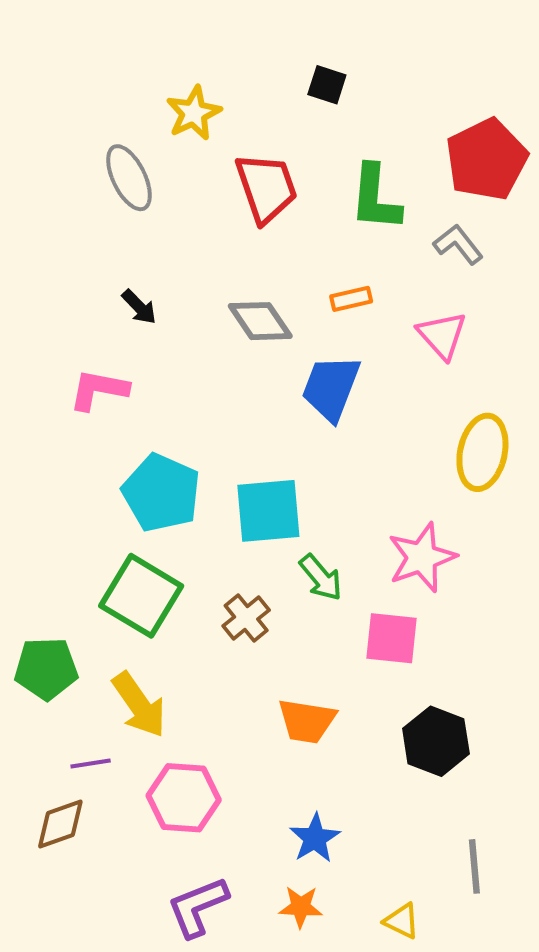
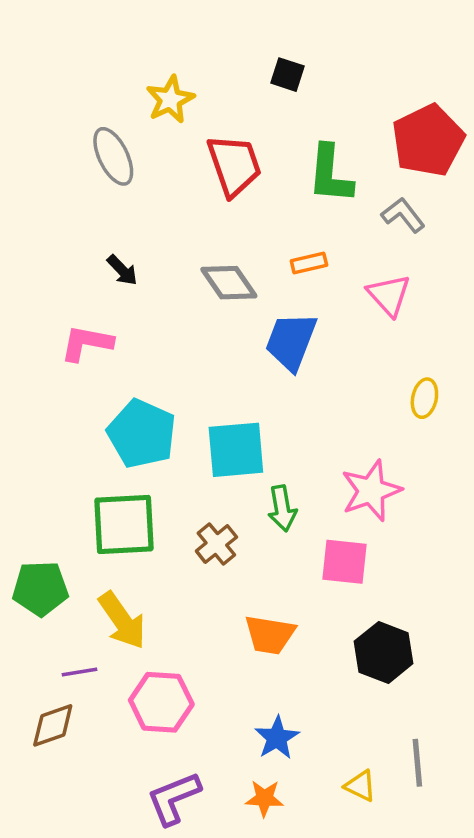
yellow ellipse: (482, 452) -> (424, 398), size x0.6
green arrow: (321, 578) -> (282, 508), turned 30
green square: (141, 596) -> (124, 524), turned -34
yellow triangle: (402, 921) -> (360, 786), moved

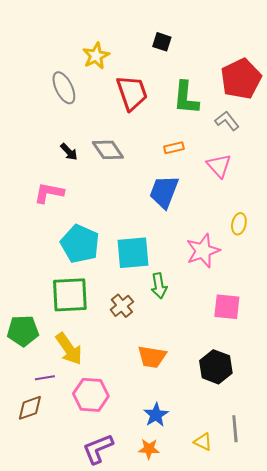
gray diamond: (229, 283) -> (108, 150), moved
pink star: (371, 491) -> (203, 251), moved
pink square: (344, 562) -> (227, 307), moved

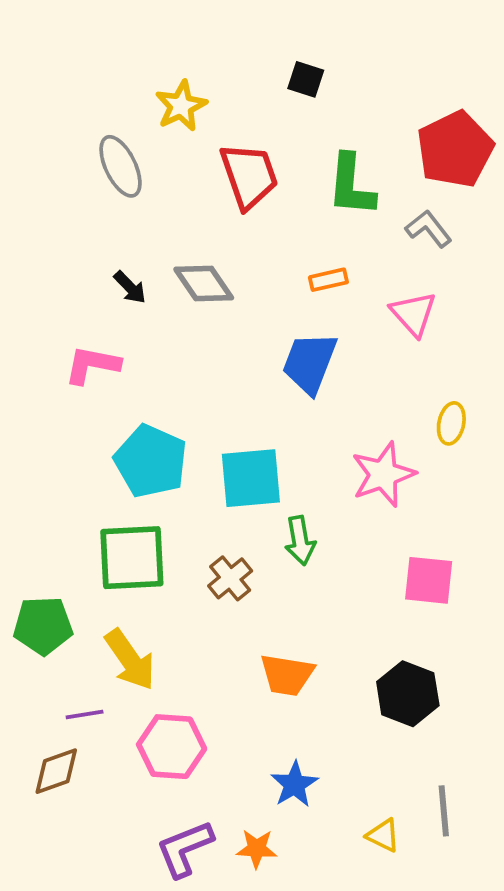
orange star: (149, 449) -> (257, 849), moved

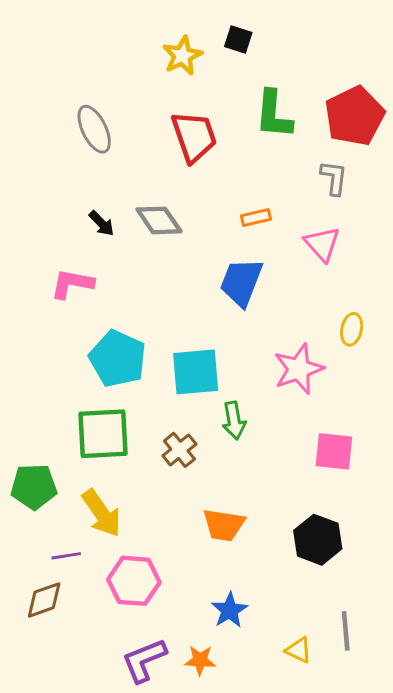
black square: (306, 79) -> (238, 39), moved
yellow star: (181, 106) -> (182, 56), moved
green L-shape: (351, 185) -> (274, 115), moved
gray L-shape: (429, 229) -> (334, 178), turned 45

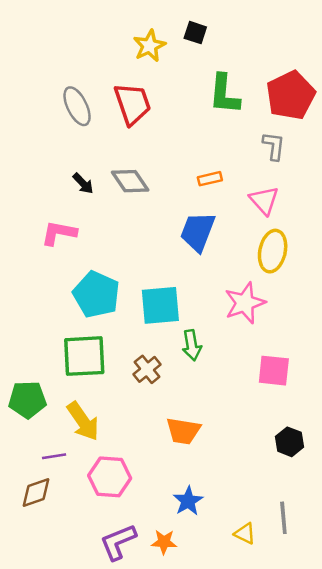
red trapezoid: (194, 137) -> (133, 104), moved
yellow ellipse: (352, 329) -> (273, 251), moved, size x1.6
black hexagon: (318, 540) -> (289, 442), moved, size x0.7

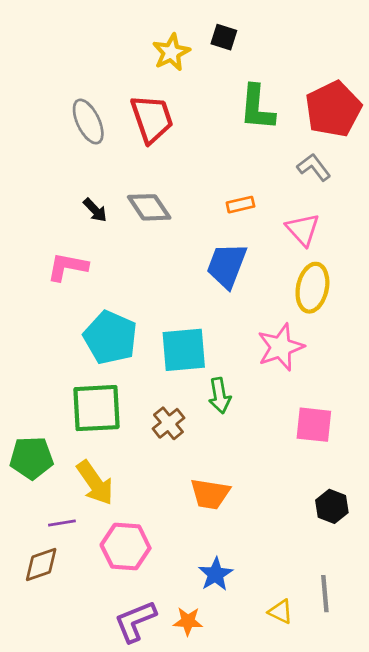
gray L-shape: (274, 146) -> (314, 167), turned -44

